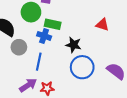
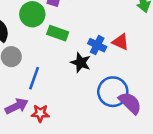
blue cross: (44, 36) -> (97, 45), moved
blue circle: (82, 67) -> (113, 92), moved

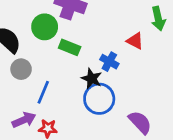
red triangle: (121, 42) -> (135, 41), moved
blue circle: (113, 92) -> (99, 99), moved

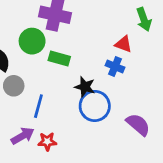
blue cross: (109, 62) -> (115, 66), moved

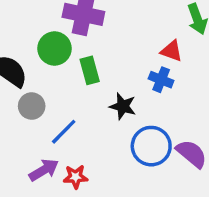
green rectangle: (59, 59) -> (90, 70), turned 60
blue line: (38, 106) -> (64, 132), turned 30
blue circle: (95, 106) -> (151, 146), moved

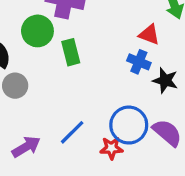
black star: (123, 106) -> (165, 80), moved
blue line: (64, 132) -> (72, 132), moved
red star: (76, 177) -> (111, 148), moved

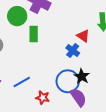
black star: (165, 80) -> (82, 76), moved
blue circle: (129, 125) -> (68, 81), moved

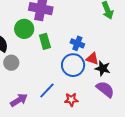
red triangle: (83, 36) -> (92, 59), moved
blue cross: (73, 51) -> (77, 43), moved
blue circle: (68, 81) -> (73, 65), moved

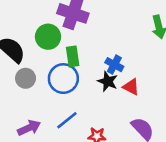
blue circle: (73, 65) -> (63, 79), moved
black star: (103, 68) -> (108, 81), moved

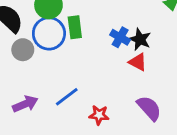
blue circle: (63, 79) -> (49, 33), moved
black star: (108, 81) -> (140, 39), moved

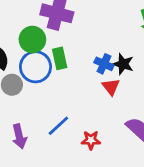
red triangle: (138, 62) -> (111, 87), moved, turned 30
purple arrow: (25, 104) -> (19, 136), turned 105

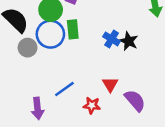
red triangle: (111, 87) -> (110, 84), moved
purple arrow: (19, 136) -> (38, 108), moved

